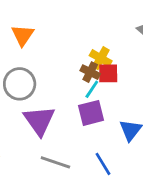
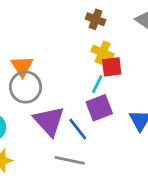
orange triangle: (23, 35) -> (22, 66), moved
brown cross: (90, 72) -> (96, 19), moved
blue line: (103, 164) -> (78, 129), moved

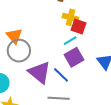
red square: (112, 67) -> (79, 27), turned 35
cyan line: (97, 84) -> (70, 41), turned 40

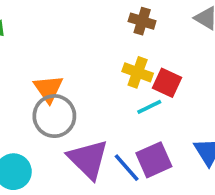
yellow cross: (70, 17) -> (138, 72), moved
purple square: (74, 57) -> (154, 160), moved

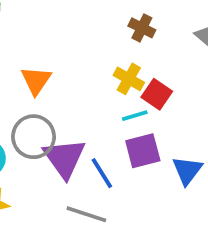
gray circle: (54, 116) -> (34, 137), moved
purple square: (154, 160) -> (143, 151), moved

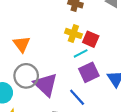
blue line: (102, 173) -> (77, 97), moved

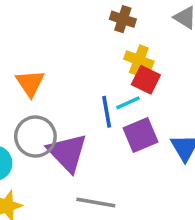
yellow cross: (73, 33) -> (139, 60), moved
blue line: (77, 97) -> (107, 112), moved, turned 30

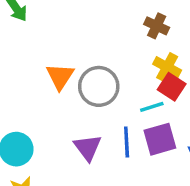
blue line: (107, 112) -> (127, 142), moved
gray circle: (35, 137) -> (99, 86), moved
purple triangle: (67, 153) -> (88, 148), size x0.7

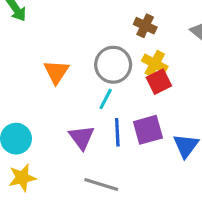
gray circle: (99, 86) -> (113, 65), moved
red square: (172, 87) -> (159, 82), turned 30
cyan line: (152, 107) -> (106, 99), moved, turned -45

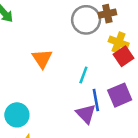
brown cross: (145, 26) -> (107, 14), turned -30
gray circle: (113, 65) -> (86, 20), moved
purple triangle: (82, 137) -> (86, 114), moved

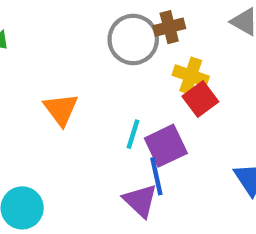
purple square: (120, 95) -> (166, 146), moved

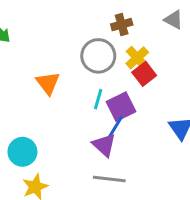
gray circle: (133, 39) -> (98, 56), moved
yellow cross: (191, 76) -> (137, 58), turned 30
blue line: (156, 176) -> (115, 128), turned 45

